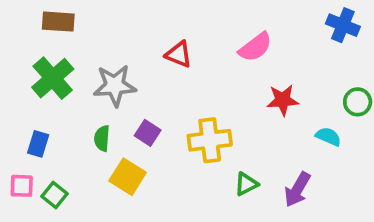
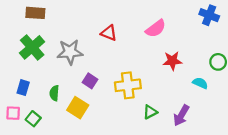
green semicircle: (102, 138) -> (54, 93), moved

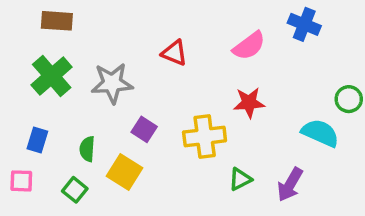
blue cross: (209, 15) -> (304, 24), moved
red star: (172, 61) -> (249, 103), moved
cyan semicircle: (200, 83) -> (320, 133), size x1.5
green square: (33, 119) -> (75, 190), moved

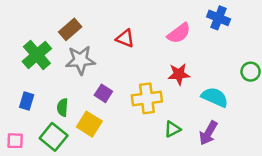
brown rectangle: (57, 21) -> (70, 29), moved, turned -45
cyan semicircle: (320, 133) -> (215, 97), moved
pink square: (21, 181) -> (15, 141), moved
green square: (75, 190) -> (54, 137), size x1.5

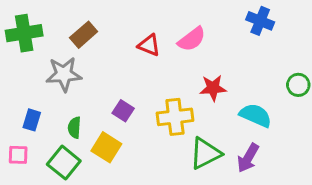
pink semicircle: (179, 33) -> (192, 39), moved
green cross: (37, 55) -> (24, 33), moved, turned 32
gray star: (80, 60) -> (64, 74), moved
green triangle: (172, 129) -> (205, 153), size x1.6
pink square: (15, 141) -> (18, 155), moved

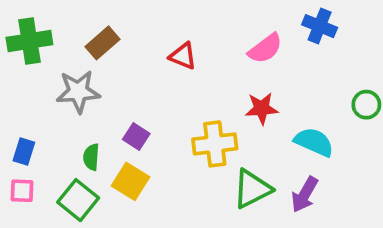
pink semicircle: (192, 39) -> (265, 48), moved
purple square: (123, 111) -> (136, 136), moved
blue rectangle: (32, 120) -> (24, 151), moved

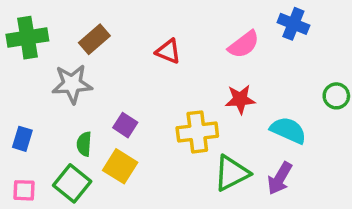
pink square: (22, 191) -> (24, 190), moved

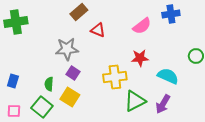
blue cross: (293, 24) -> (171, 14), turned -30
brown rectangle: (94, 39) -> (79, 12), moved
gray star: (72, 84) -> (67, 49), moved

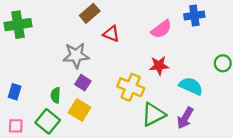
yellow cross: (115, 77) -> (131, 87), turned 30

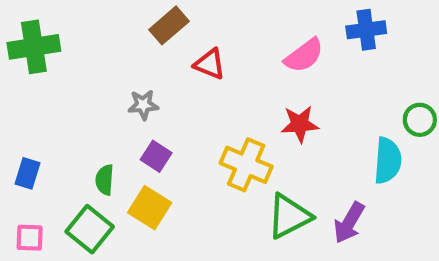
gray star: (76, 55) -> (143, 105), size x0.6
cyan semicircle: (191, 86) -> (388, 161), moved, turned 70

